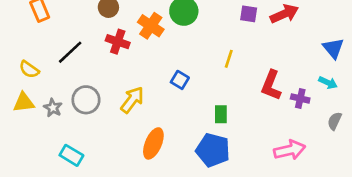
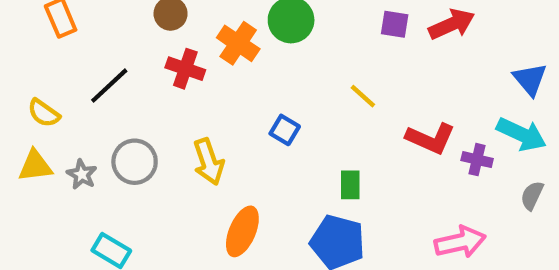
yellow line: (229, 59) -> (363, 96), turned -66
cyan arrow: (328, 83) -> (521, 134), size x1.6
red L-shape: (271, 85) -> (431, 138), turned -88
yellow arrow: (132, 100) -> (209, 162), turned 124

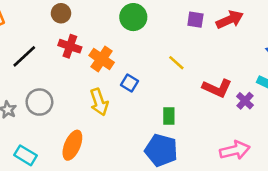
orange cross: (238, 43) -> (102, 59), moved
purple cross: (477, 160) -> (245, 101), turned 30
yellow arrow: (209, 162) -> (99, 102), moved
orange ellipse: (242, 231) -> (72, 145), moved

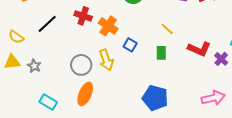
gray circle: (39, 102) -> (81, 65), moved
green rectangle: (169, 116) -> (161, 53), moved

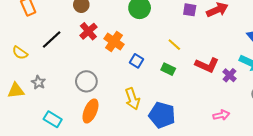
red cross: (83, 16) -> (88, 31), turned 30
green rectangle: (161, 53) -> (168, 69), turned -64
yellow arrow: (106, 60) -> (132, 99), moved
yellow triangle: (12, 62) -> (16, 91), moved
pink arrow: (213, 98) -> (221, 115), size x0.7

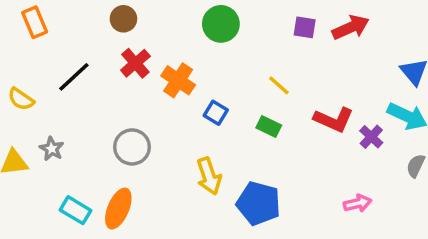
orange ellipse: (90, 111) -> (118, 209), moved

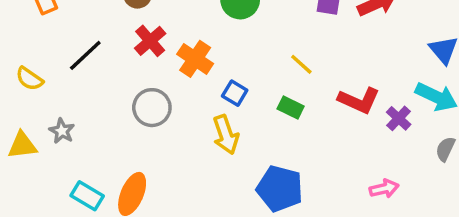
gray circle: (132, 147) -> (152, 108), moved
yellow arrow: (209, 176) -> (226, 135), moved

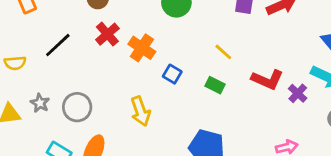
yellow semicircle: (29, 79) -> (15, 63), turned -40
gray circle: (152, 108) -> (77, 107), moved
yellow arrow: (226, 135) -> (141, 111), moved

